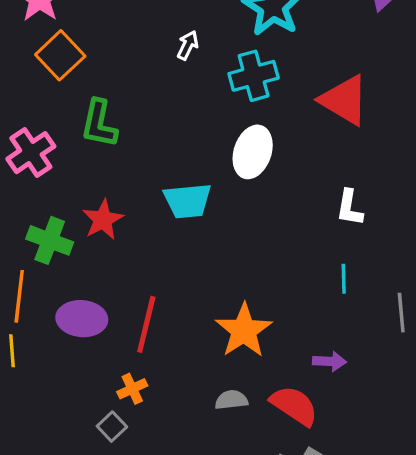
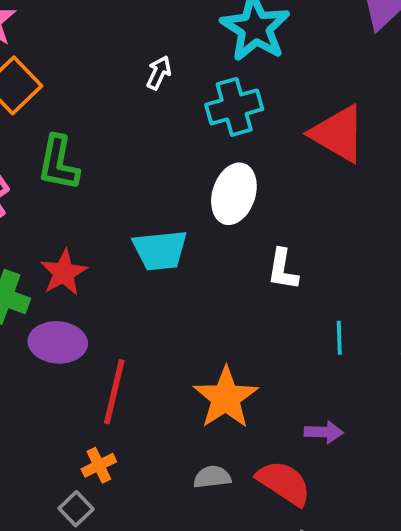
white L-shape: (350, 208) -> (283, 270), moved
purple ellipse: (82, 319) -> (58, 342), moved

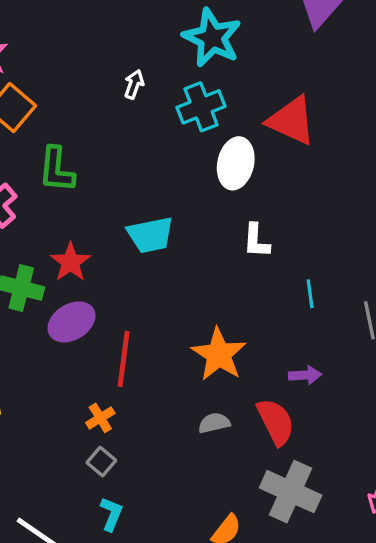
white ellipse: (234, 194) -> (236, 163), moved
purple ellipse: (58, 342) -> (72, 322), turned -30
orange cross: (99, 465) -> (100, 418), moved
red semicircle: (284, 483) -> (276, 422), turned 36

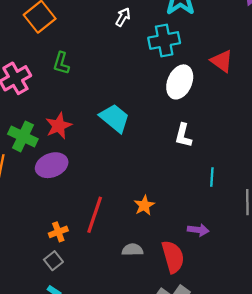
red triangle: (291, 121) -> (222, 61), size x0.7
green L-shape: (57, 170) -> (61, 63), size x0.7
cyan trapezoid: (150, 235) -> (115, 118), turned -140
orange star: (219, 354) -> (144, 205), size x0.6
red line: (124, 359) -> (95, 215), moved

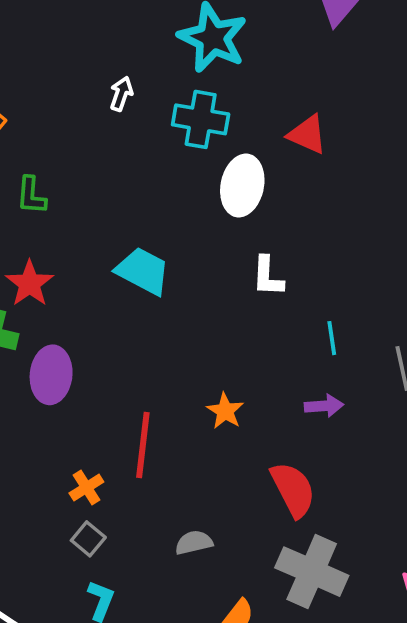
cyan cross: (164, 40) -> (201, 119), turned 32
red star: (59, 126) -> (30, 284), moved
purple ellipse: (52, 165) -> (51, 375), turned -52
purple arrow: (198, 230) -> (324, 406), moved
gray semicircle: (132, 250) -> (194, 543), moved

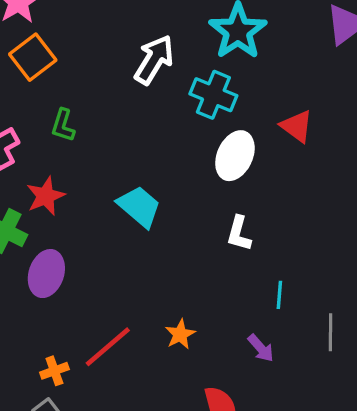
white arrow: (121, 94) -> (154, 60), size x1.8
purple arrow: (324, 406) -> (261, 348), turned 40
red line: (143, 445) -> (108, 347), turned 30

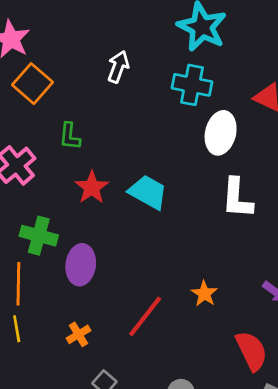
white arrow: (154, 60) -> (118, 67), moved, size x0.7
red star: (46, 196) -> (92, 187), moved
white L-shape: (239, 233) -> (237, 198), size x1.4
orange cross: (54, 371) -> (79, 334), moved

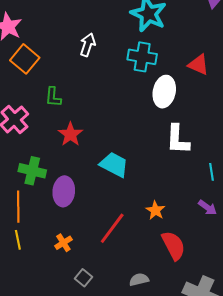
cyan trapezoid: (148, 192) -> (114, 165), moved
red semicircle: (252, 351) -> (173, 246), moved

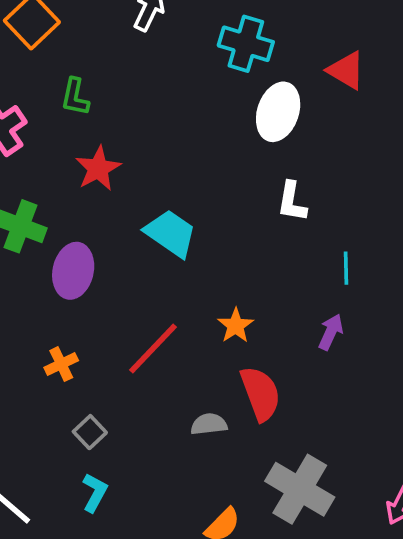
white L-shape: (178, 139) -> (292, 202), size x0.7
purple arrow: (207, 207) -> (331, 332), turned -108
gray semicircle: (139, 280) -> (209, 424), moved

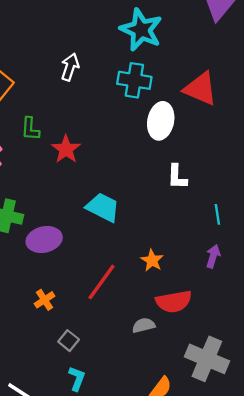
red triangle: (346, 70) -> (200, 89), size x1.4
red star: (98, 169) -> (66, 149), moved
purple ellipse: (73, 271) -> (44, 240), turned 72
red semicircle: (260, 394) -> (174, 301), turned 108

